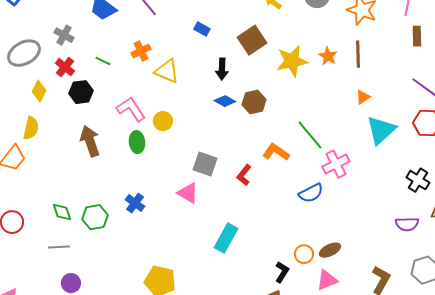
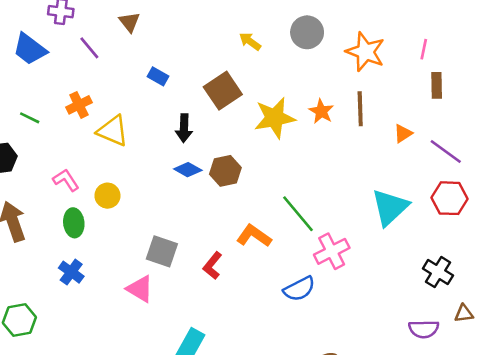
orange triangle: (363, 97) -> (403, 133), moved
pink L-shape: (131, 109) -> (66, 180), size x0.7
blue cross: (135, 203) -> (71, 272), moved

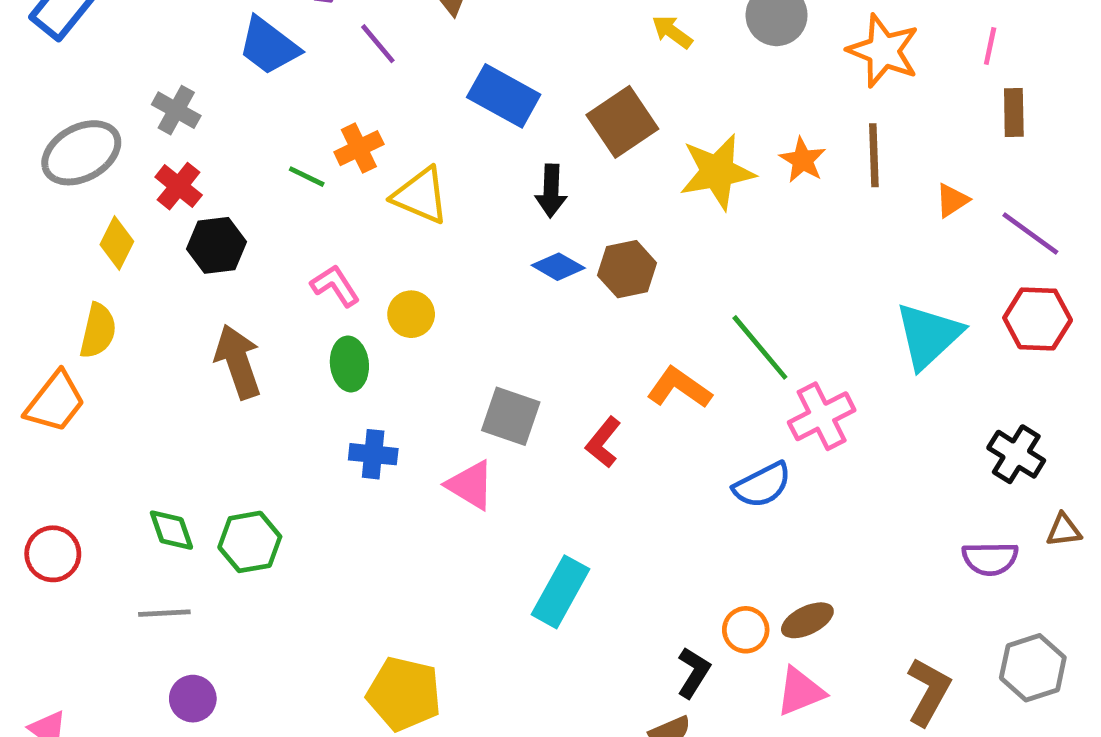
blue rectangle: (158, 76) -> (504, 96), size x1.8
green line: (30, 118) -> (307, 177), moved
blue cross: (71, 272) -> (373, 454), moved, turned -30

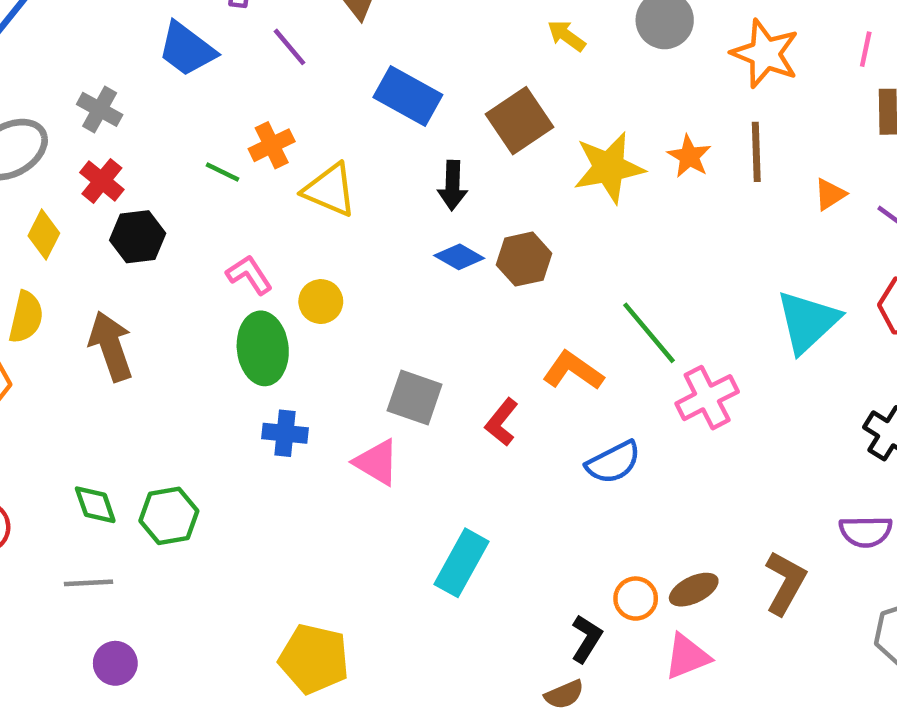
brown arrow: (238, 362) -> (111, 346), moved
green ellipse: (349, 364) -> (263, 348), size x1.4
blue semicircle: (762, 485) -> (613, 462), moved
brown L-shape: (928, 691) -> (785, 583), moved

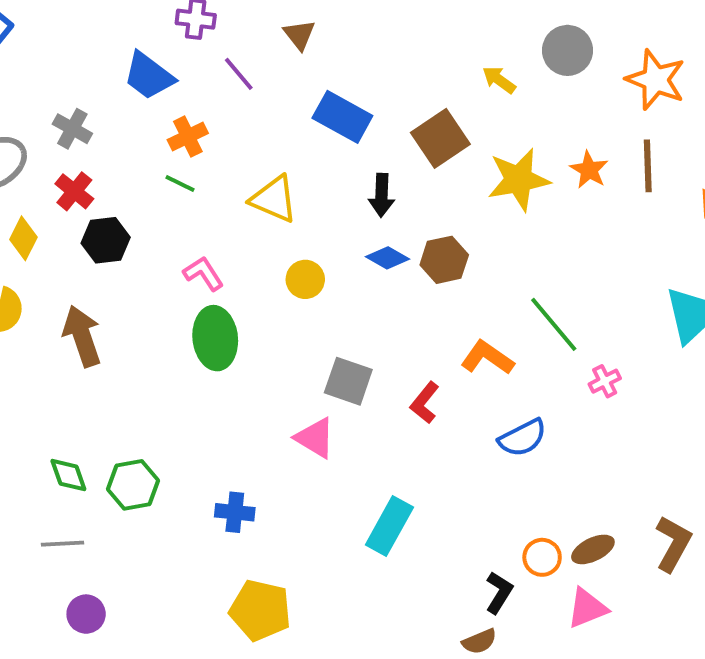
yellow arrow: (566, 36) -> (499, 80), moved
orange cross: (272, 145) -> (188, 137), moved
yellow circle: (321, 302) -> (305, 279), moved
pink cross: (707, 398) -> (605, 381), size x0.6
blue cross: (285, 433) -> (235, 512), moved

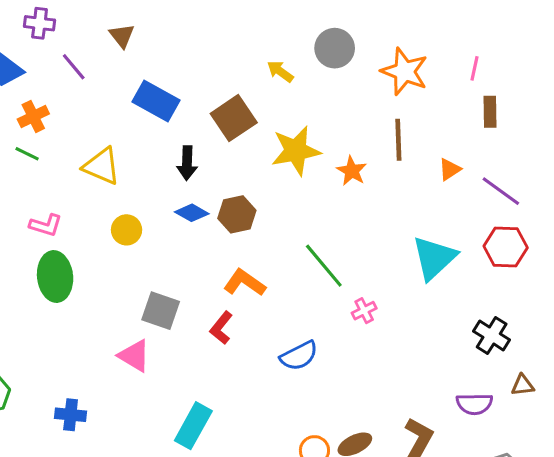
orange star: (589, 170) -> (352, 171), moved
pink L-shape: (203, 274) -> (46, 225), turned 140
orange L-shape: (487, 358) -> (245, 283), moved

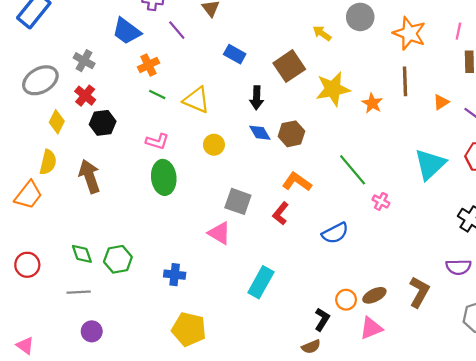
blue rectangle: (156, 101) -> (235, 54), size x0.7
green line: (27, 154) -> (157, 94), moved
blue diamond: (192, 213) -> (260, 133), turned 30
pink cross: (364, 311) -> (381, 201), turned -35

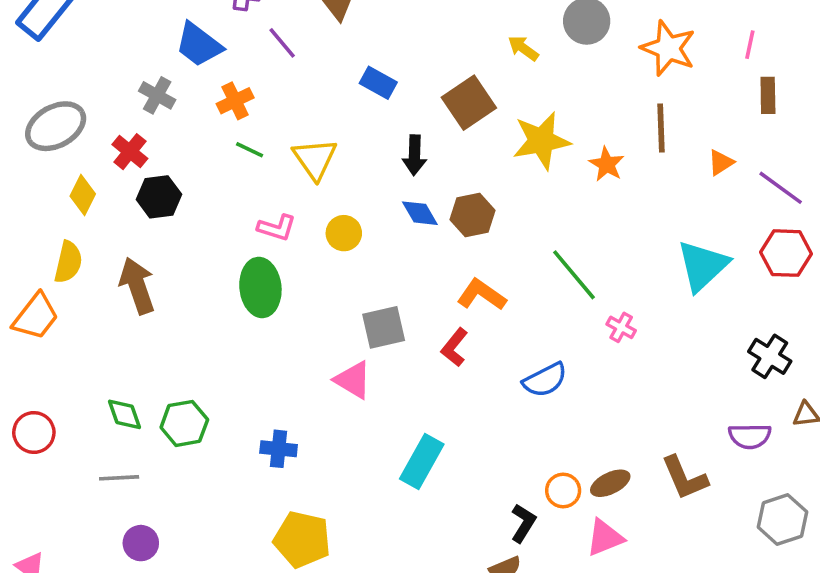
gray cross: (84, 61) -> (157, 95), moved
yellow triangle: (196, 100) -> (315, 159), turned 32
pink L-shape: (157, 141) -> (277, 228), moved
gray square: (238, 201) -> (384, 327), turned -32
brown L-shape: (419, 292) -> (685, 478), turned 128

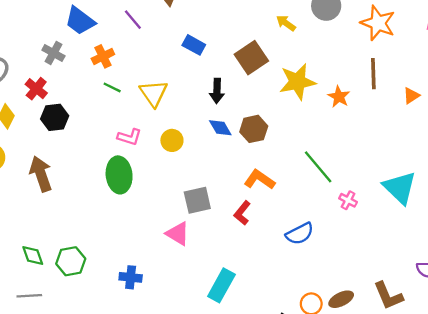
cyan triangle: (703, 266) -> (400, 188), moved, turned -33

